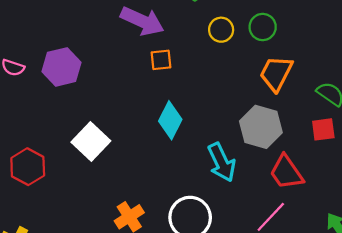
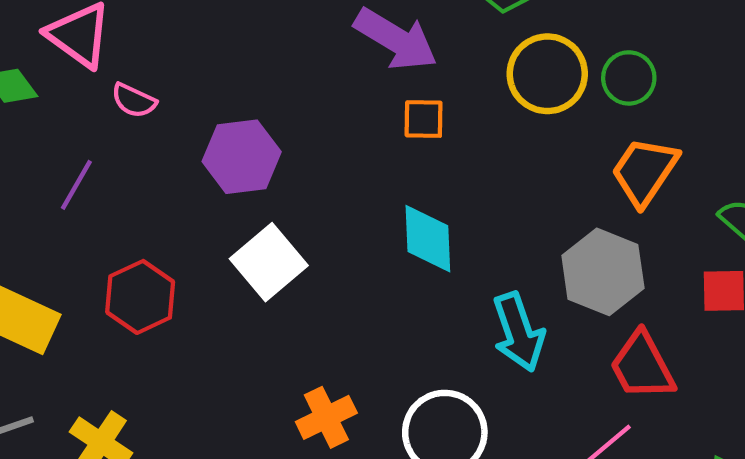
yellow circle: (221, 30) -> (547, 74), size x1.6
purple hexagon: (62, 67) -> (242, 157), moved
cyan diamond: (170, 120) -> (428, 239), turned -36

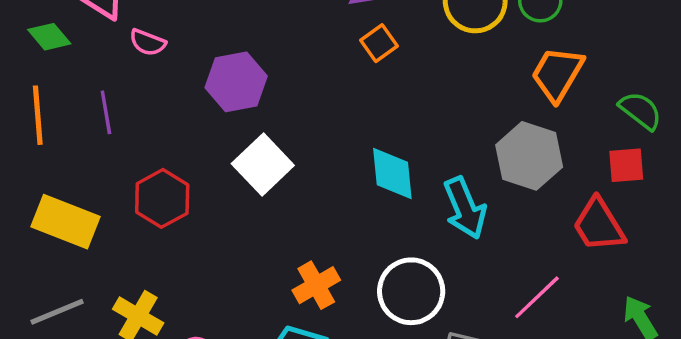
orange square: (424, 119) -> (379, 43), turned -33
purple line: (76, 185) -> (106, 112), turned -36
cyan diamond: (428, 239) -> (392, 174), moved
red trapezoid: (642, 366) -> (599, 225), moved

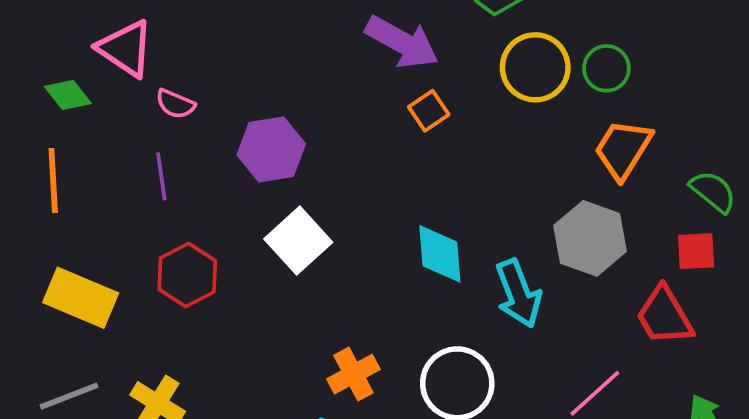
purple line: (106, 112) -> (161, 176), moved

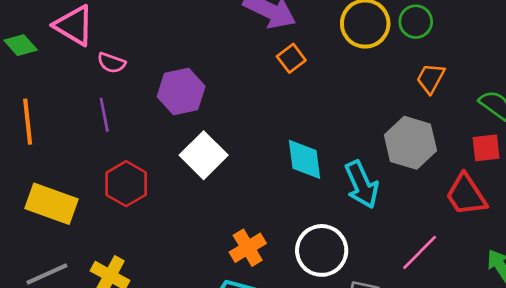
green diamond: (68, 95) -> (21, 45), moved
orange trapezoid: (623, 149) -> (431, 78), size x0.7

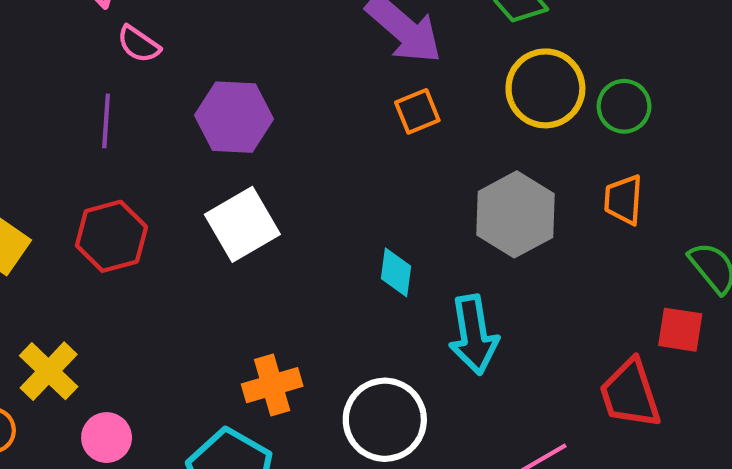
orange trapezoid: (431, 78) -> (623, 200), turned -40
gray hexagon: (410, 143) -> (516, 214), moved
cyan diamond: (305, 159) -> (396, 272), size x0.7

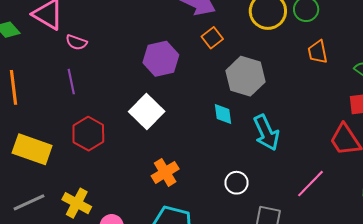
purple hexagon: (234, 117) -> (161, 59), moved
gray hexagon: (516, 214) -> (245, 76), moved
orange cross: (272, 385) -> (165, 172), moved
white circle: (385, 420) -> (237, 183), size x0.6

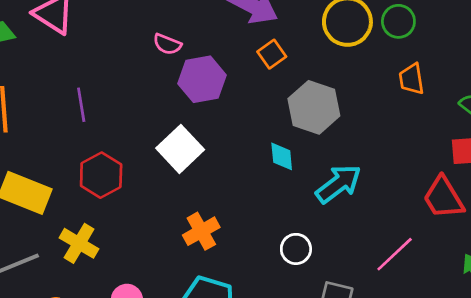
pink semicircle: (76, 42) -> (167, 44), moved
cyan arrow: (266, 133) -> (338, 184), turned -105
yellow cross: (77, 203) -> (79, 243), moved

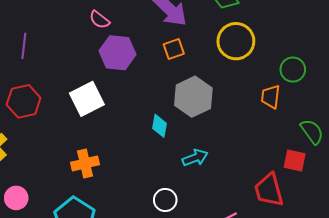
green circle: (398, 21) -> (293, 70), moved
cyan arrow: (338, 184) -> (195, 158), size x0.7
white circle: (296, 249) -> (165, 200), moved

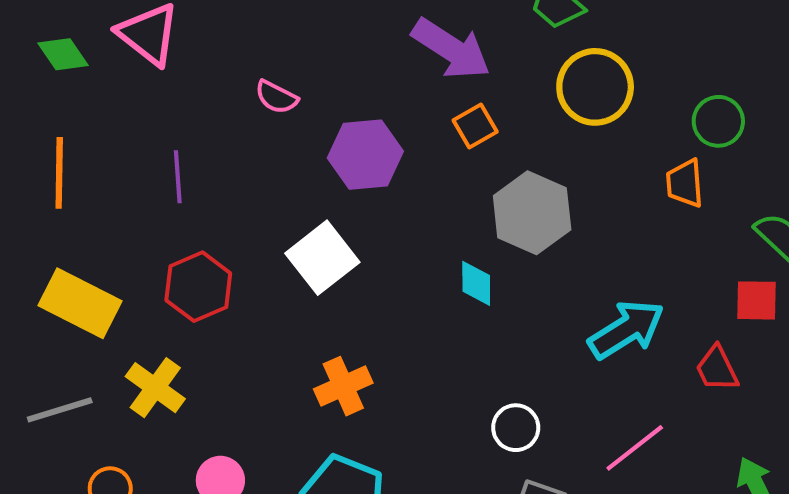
pink semicircle: (100, 20) -> (276, 97), moved
cyan arrow: (195, 158) -> (626, 330), moved, size x1.5
red trapezoid: (269, 190) -> (717, 369), size x0.7

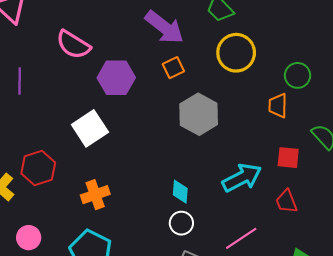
pink semicircle: (276, 97) -> (73, 45), size x1.6
cyan diamond: (476, 283) -> (180, 192), moved
red hexagon: (198, 287) -> (38, 168), moved
red square: (756, 300) -> (288, 158), moved

